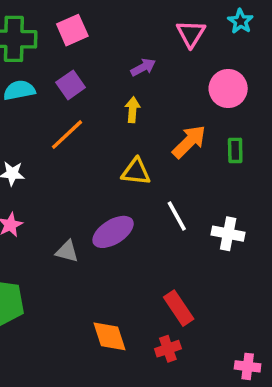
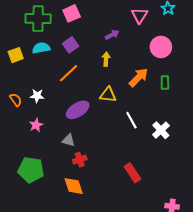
purple ellipse: (113, 232) -> (78, 110), moved
white cross: (228, 234) -> (161, 130), turned 36
orange diamond: (110, 336) -> (74, 186), moved
red cross: (168, 349) -> (80, 160), moved

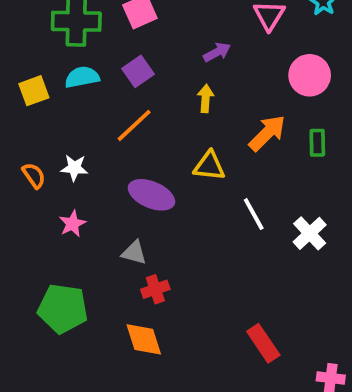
purple ellipse: (78, 110) -> (151, 195), turned 55
red rectangle: (132, 173) -> (263, 343), moved

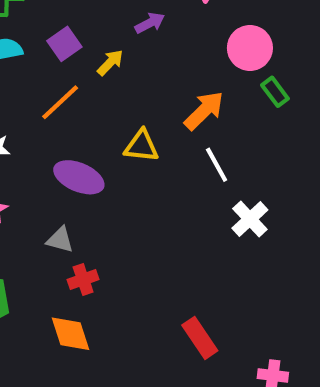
yellow arrow: (205, 98) -> (110, 63), moved, turned 40
green rectangle: (317, 143) -> (275, 92), moved, turned -36
white line: (254, 214) -> (217, 165), moved

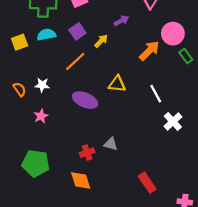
orange arrow: (204, 111) -> (149, 51), moved
gray triangle: (60, 240) -> (111, 144), moved

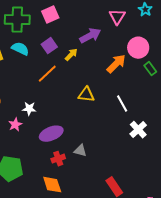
purple arrow: (121, 21) -> (90, 36), size x1.5
cyan semicircle: (46, 35) -> (20, 49), turned 36
white star: (42, 85) -> (29, 109), moved
purple ellipse: (85, 100) -> (51, 134), moved, turned -45

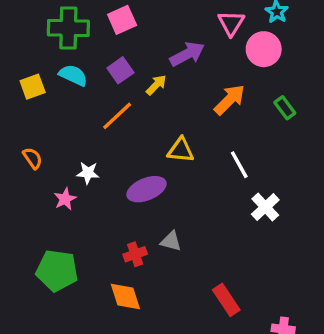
pink circle: (138, 48) -> (264, 49), moved
purple ellipse: (51, 134) -> (146, 189), moved

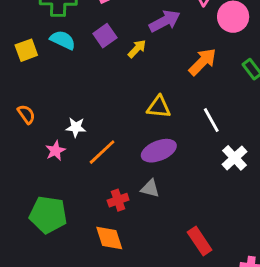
orange line: (117, 116) -> (102, 152), moved
purple ellipse: (146, 189) -> (159, 151), moved

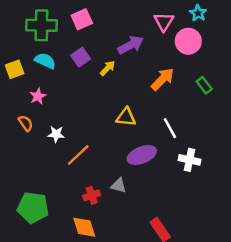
orange semicircle: (26, 114) -> (26, 123), moved
pink star: (55, 151) -> (38, 96), moved
purple ellipse: (159, 151) -> (142, 155), moved
white cross: (235, 158) -> (189, 160), turned -35

